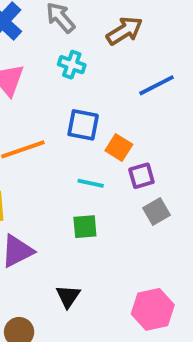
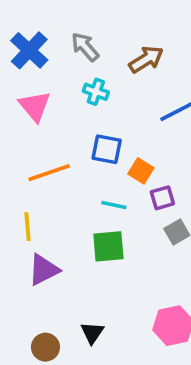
green square: (85, 227) -> (108, 246), size x1.4
black triangle: (68, 296) -> (92, 333), moved

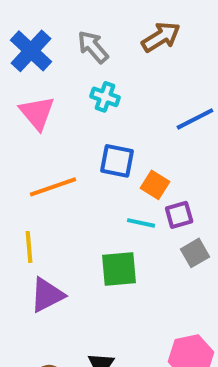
brown arrow: (146, 59) -> (161, 37), moved
cyan line: (114, 205) -> (141, 223), moved

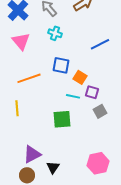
purple square: (179, 215) -> (92, 92), turned 32
purple triangle: (47, 295) -> (32, 154), moved

